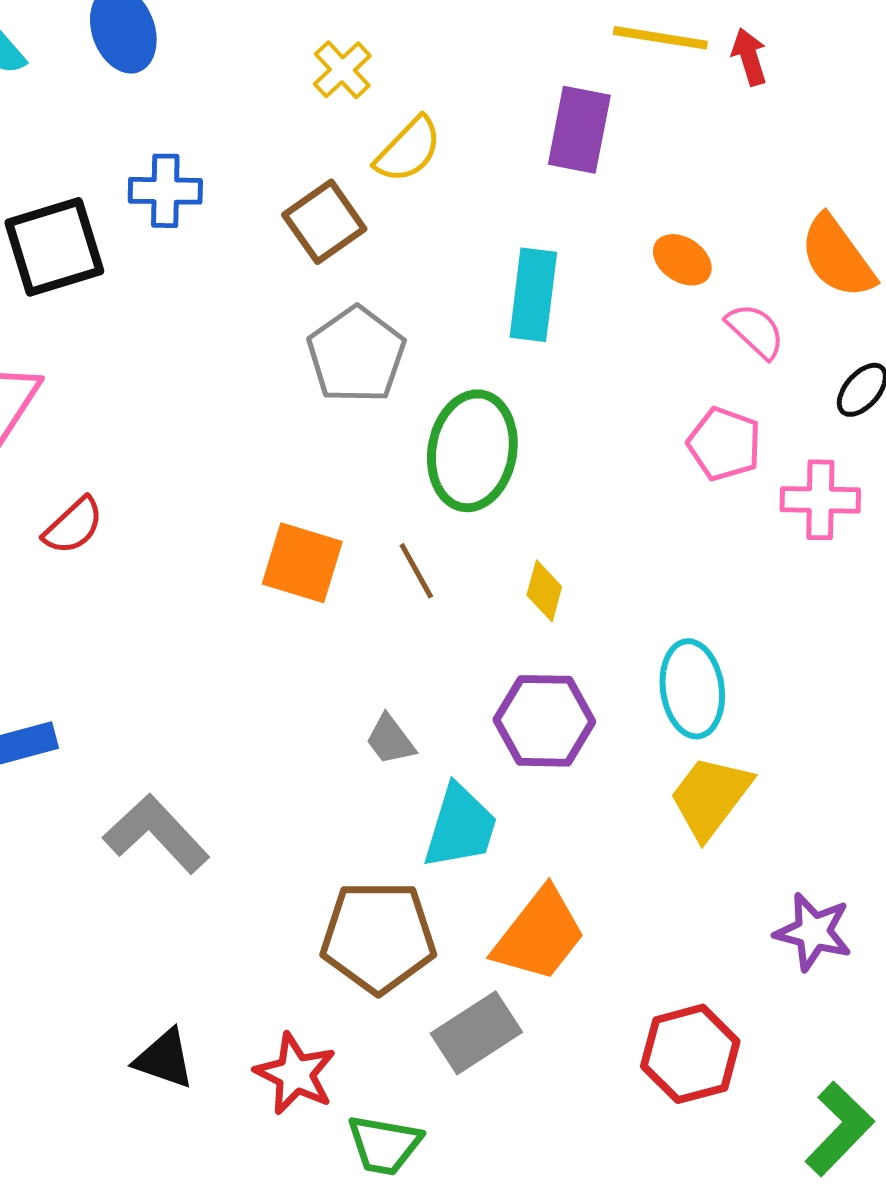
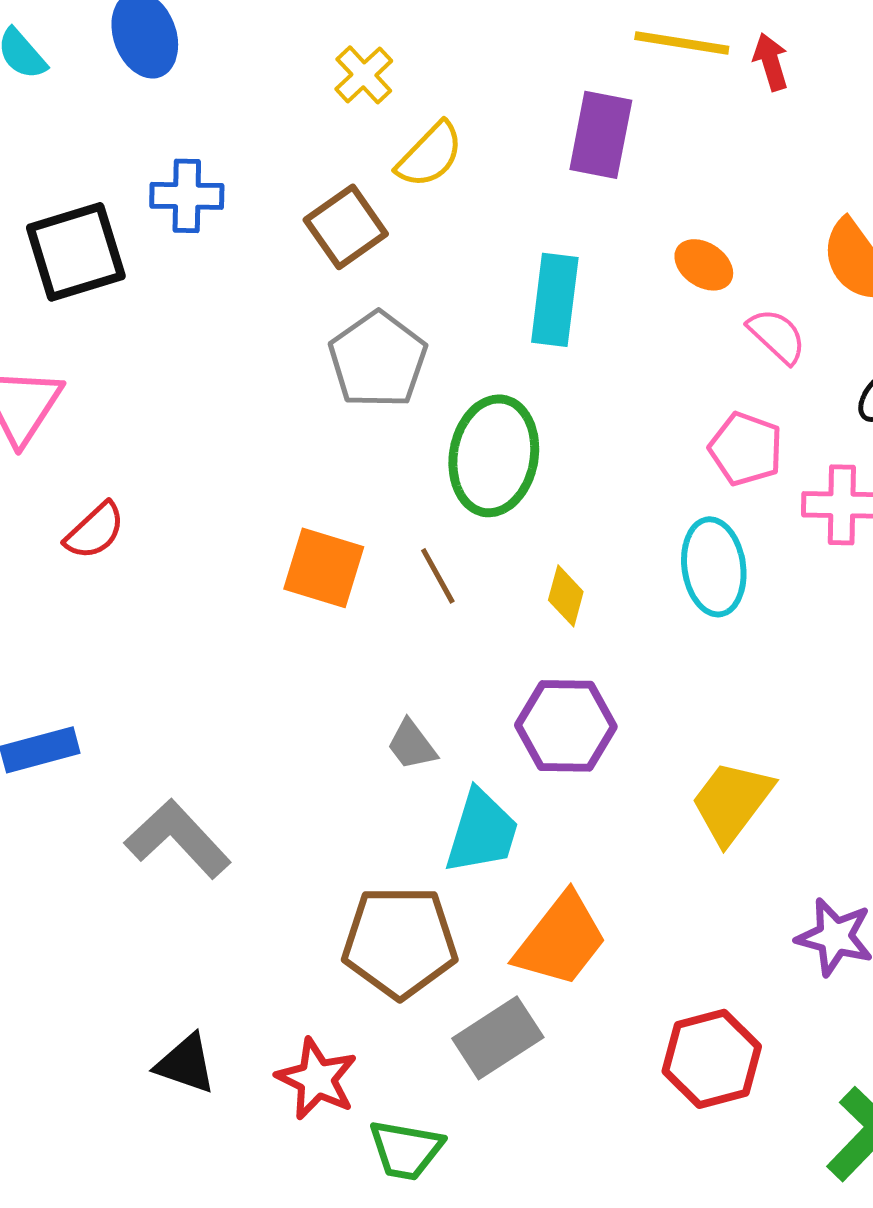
cyan ellipse: (692, 689) -> (714, 567), moved

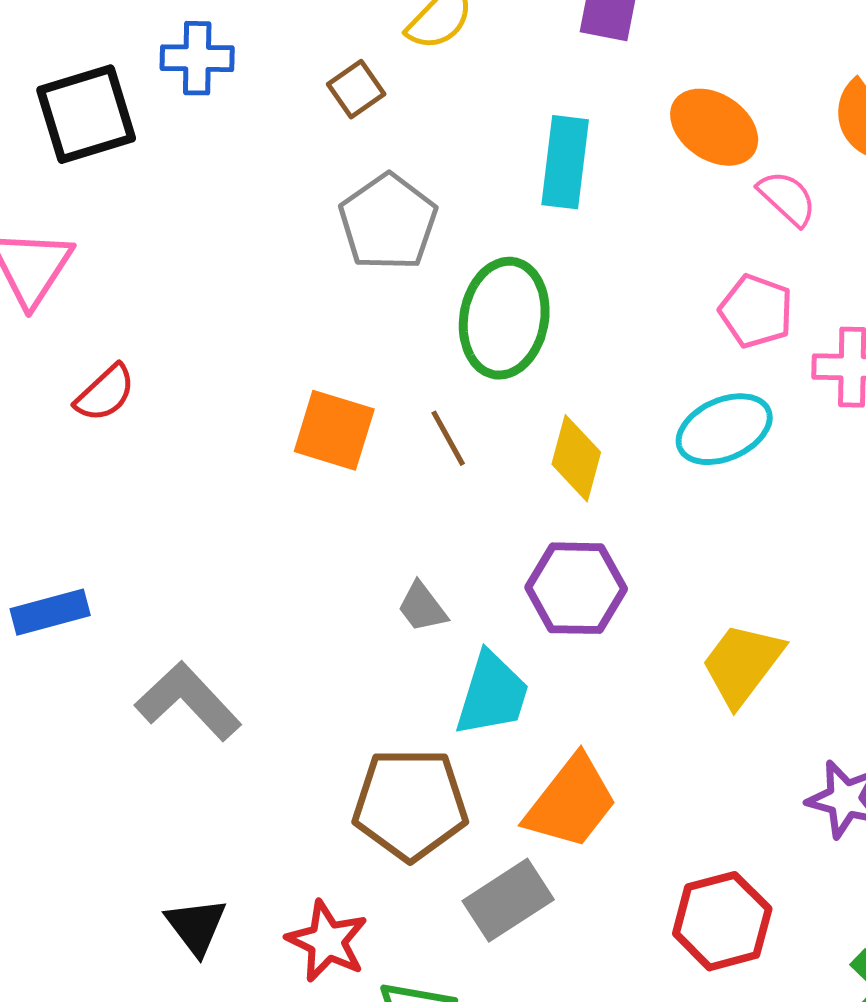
brown square: (346, 227) -> (356, 89), size x0.7
orange ellipse: (704, 265) -> (714, 127), size x1.5
cyan ellipse: (714, 567) -> (724, 429), turned 74
yellow diamond: (566, 596) -> (576, 458), size x1.4
black triangle: (186, 1064) -> (196, 926), turned 34

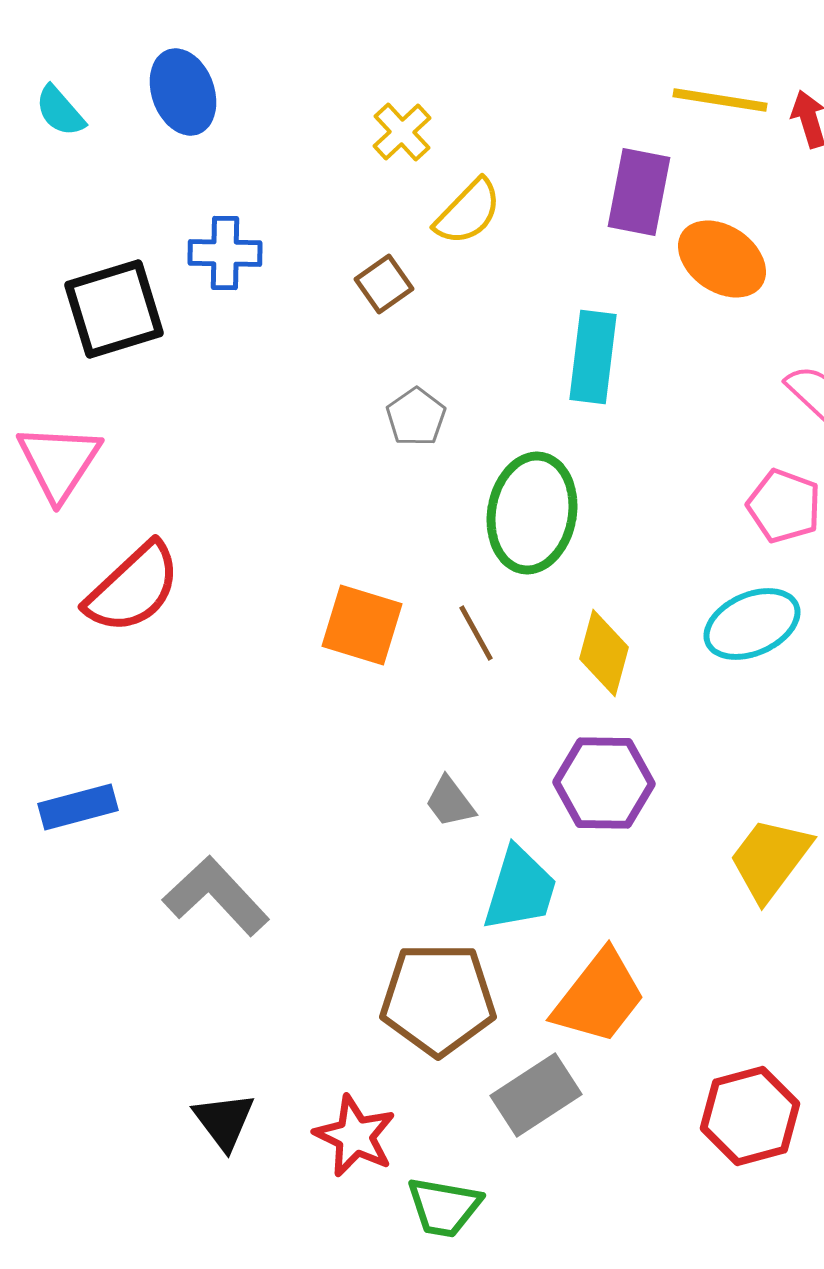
orange ellipse: (714, 127) -> (722, 259), moved
gray pentagon: (388, 222) -> (416, 417), size x0.6
red semicircle: (105, 393) -> (133, 588), size x1.6

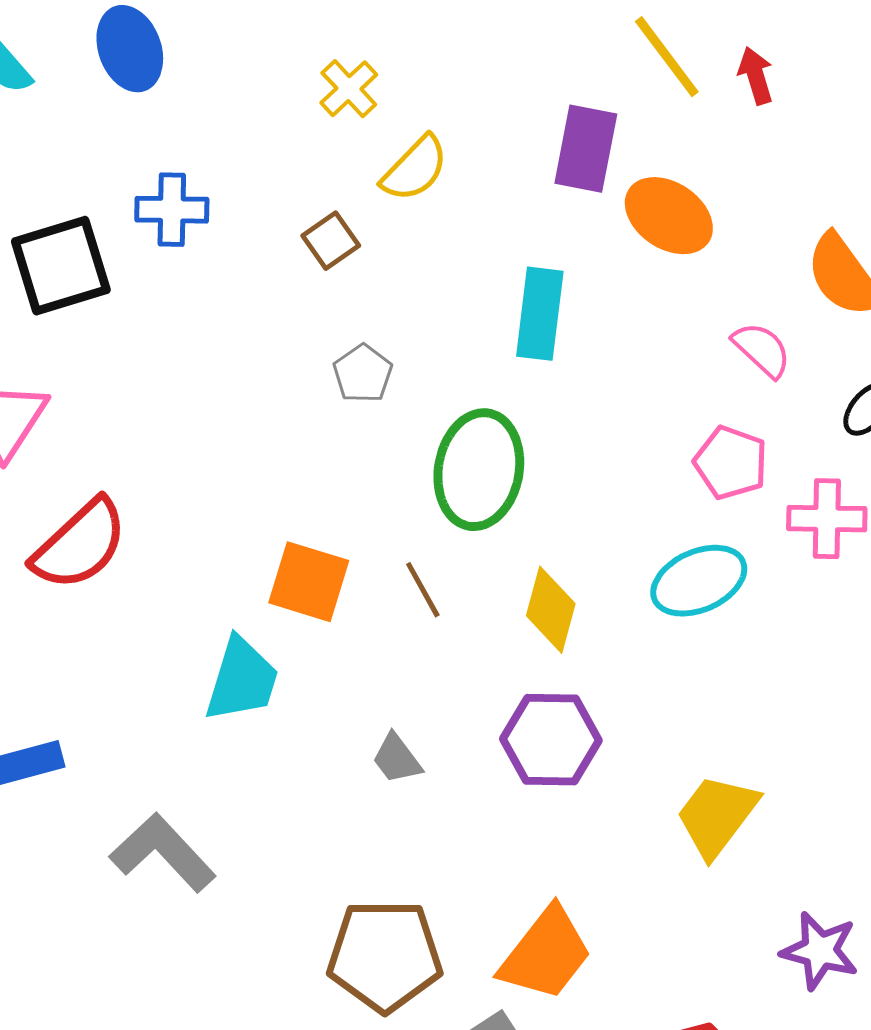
yellow line: (720, 100) -> (667, 57), turned 44
cyan trapezoid: (520, 889) -> (242, 680), moved

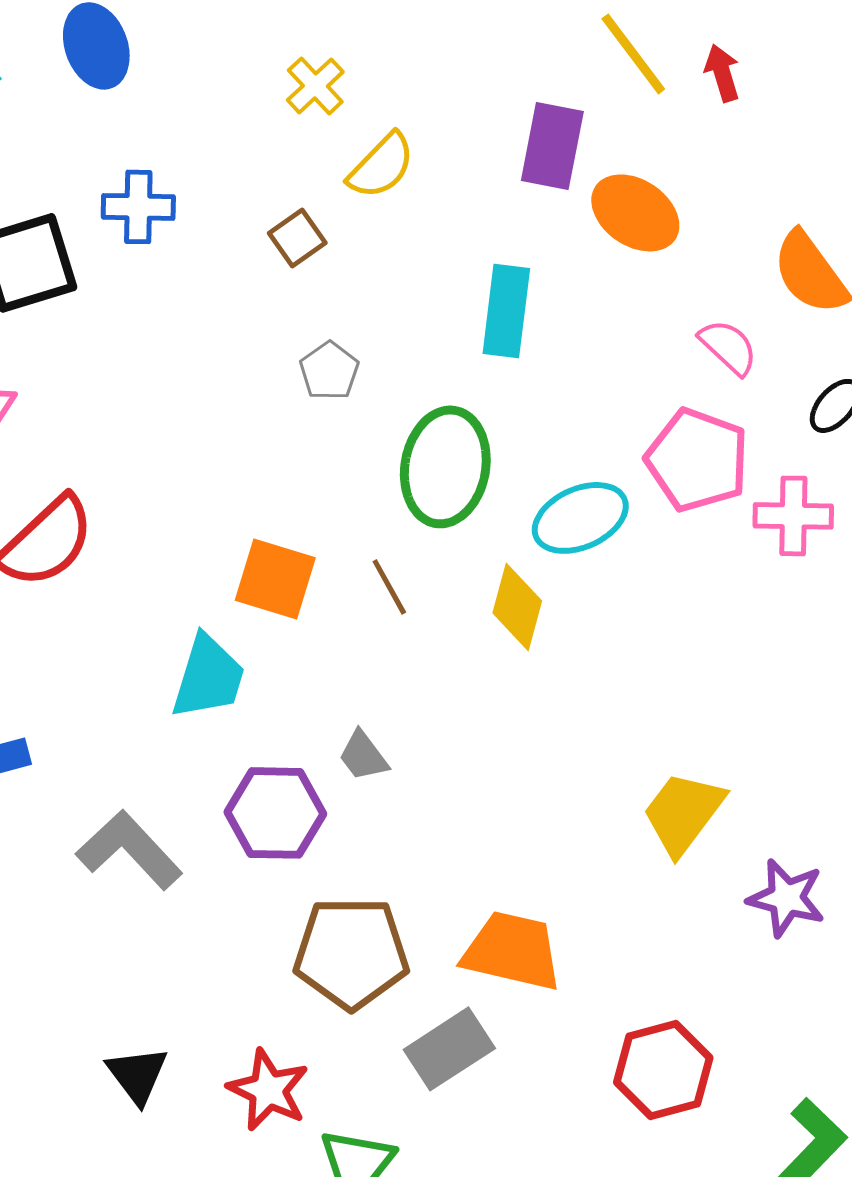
pink pentagon: (731, 463) -> (697, 460), size x1.4
cyan ellipse: (699, 581) -> (580, 518), moved
purple hexagon: (551, 740) -> (275, 813), moved
purple star: (820, 951) -> (786, 898), moved
orange trapezoid: (546, 954) -> (512, 951), turned -115

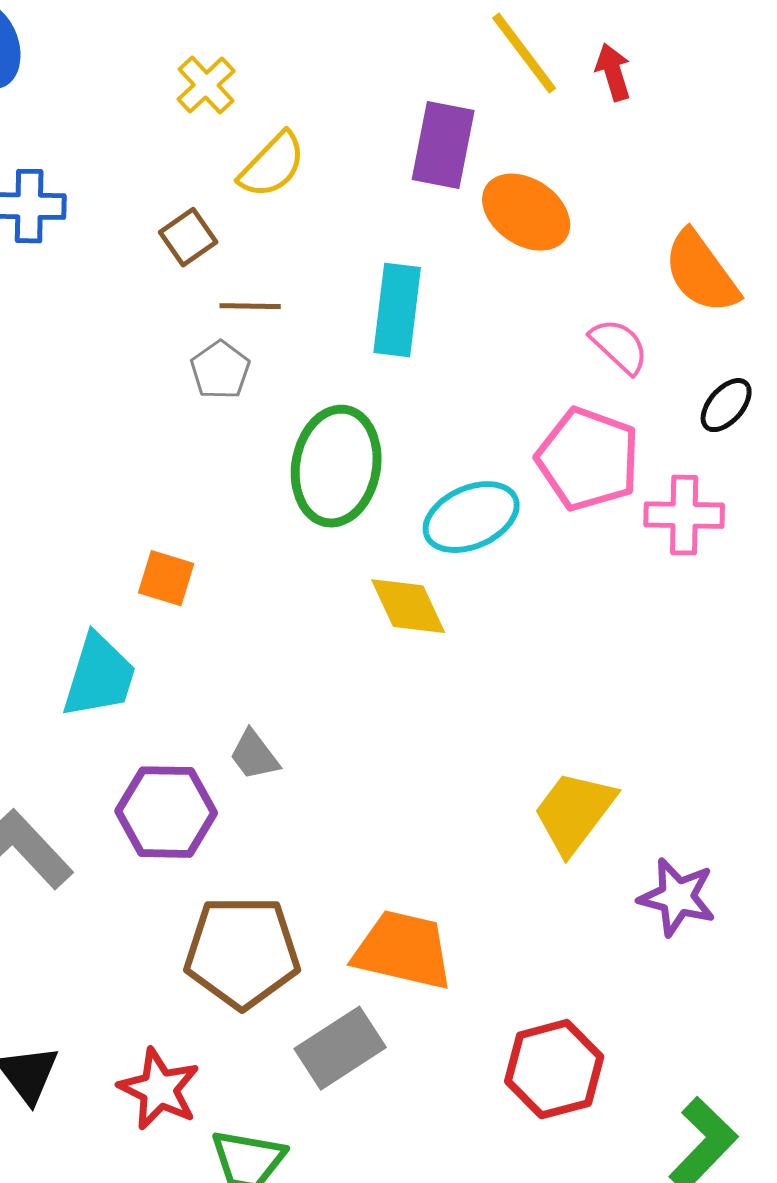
orange square: (275, 579) -> (166, 578), size x0.7
brown line: (389, 587) -> (250, 306), moved, turned -60
yellow diamond: (517, 607) -> (408, 606), turned -40

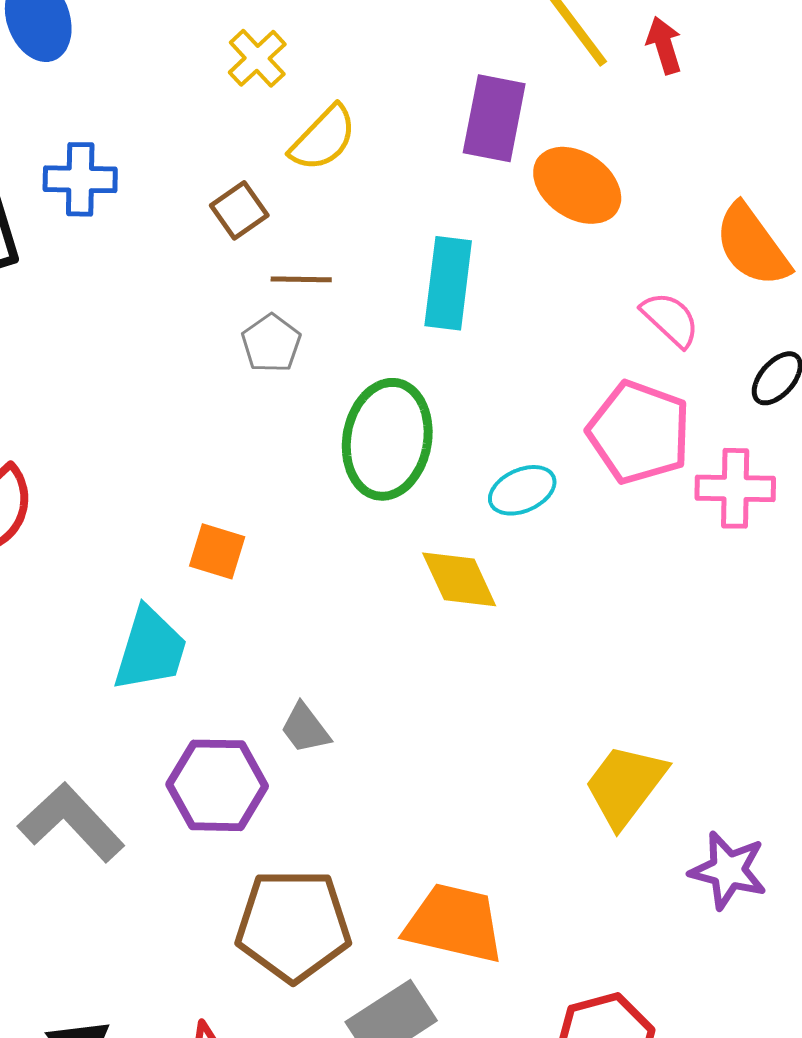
cyan ellipse: (471, 517) -> (522, 490), size x0.7

